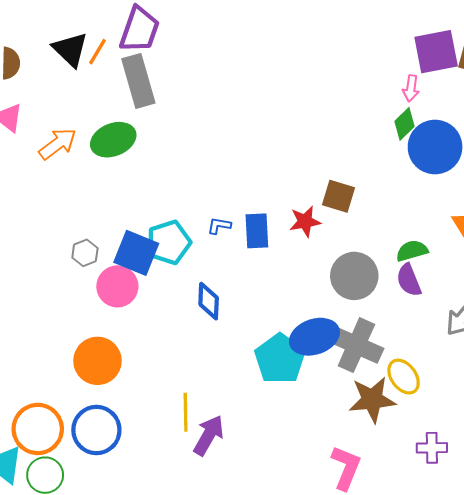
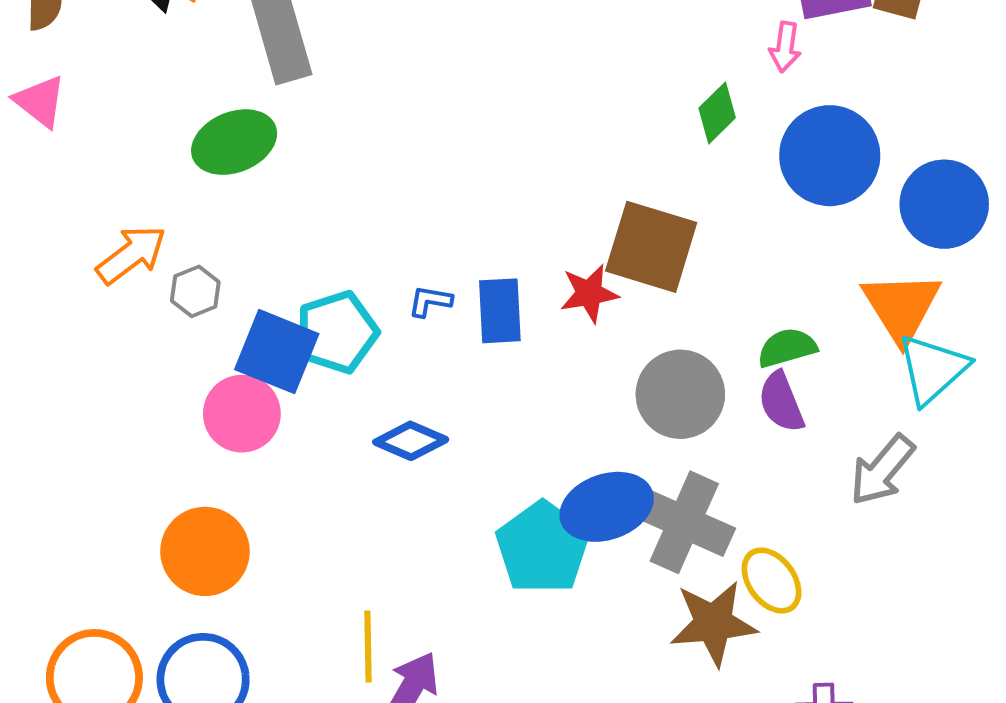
green diamond: (405, 124) -> (717, 113), moved
orange arrow: (58, 144) -> (131, 255), moved
brown square: (339, 196) -> (651, 247), size x1.5
gray hexagon: (85, 253) -> (195, 291), moved
blue diamond: (209, 301) -> (411, 441), turned -69

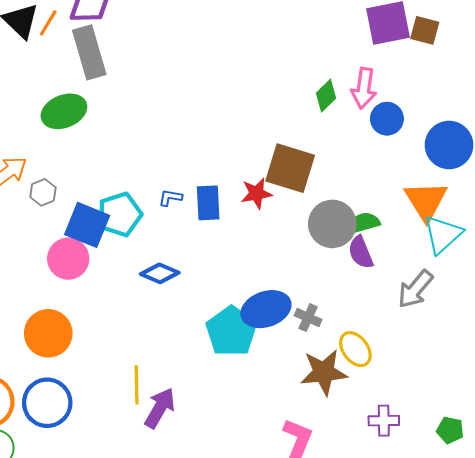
pink arrow: (785, 47) -> (364, 88), moved, size x1.5
blue circle: (830, 156) -> (387, 119), size x0.6
gray circle: (680, 394) -> (332, 224), moved
gray cross: (684, 522) -> (308, 318), size x0.5

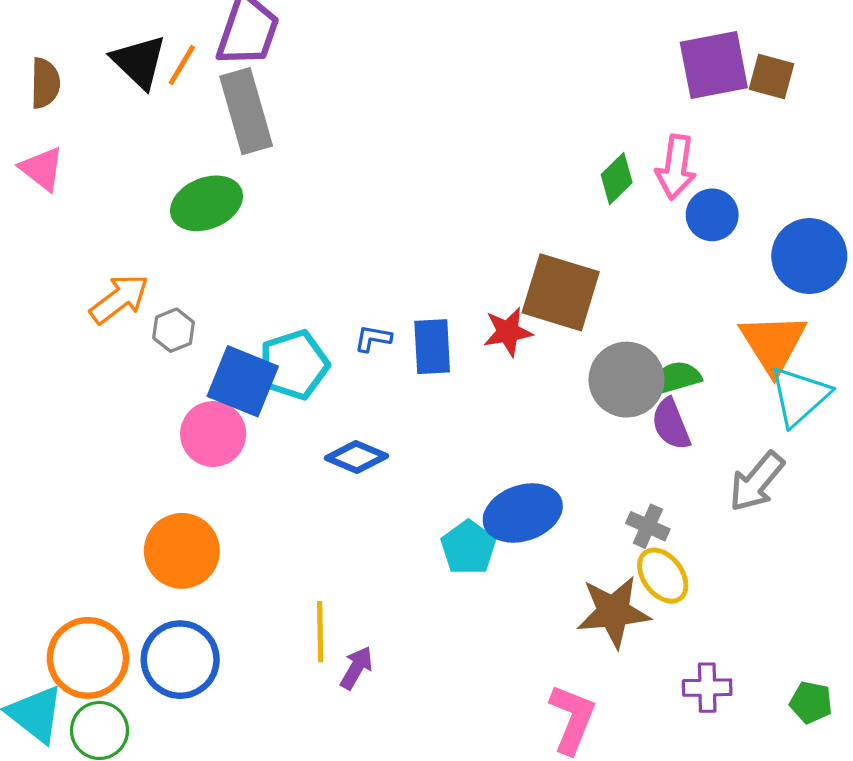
gray cross: (308, 318) -> (648, 526), moved
cyan pentagon: (231, 331) -> (468, 548), size x0.7
purple arrow: (160, 408) -> (356, 668), size x0.7

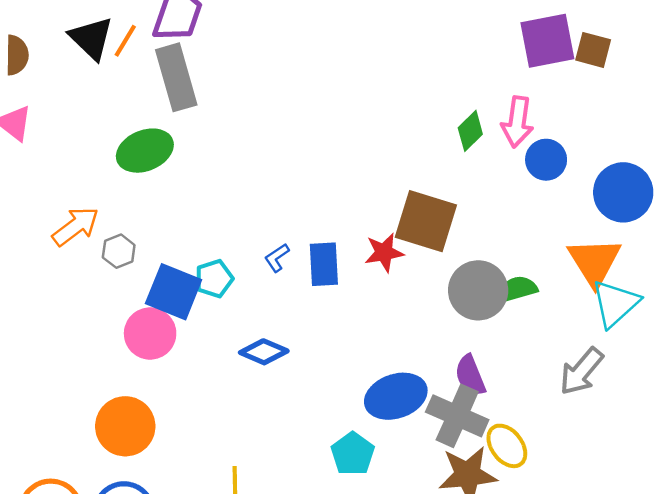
blue L-shape: (373, 338) -> (277, 258), turned -44
cyan pentagon: (294, 365) -> (214, 279), size x0.7
purple semicircle: (671, 424) -> (470, 375), moved
gray cross: (648, 526) -> (457, 416), moved, size x1.8
cyan pentagon: (468, 548) -> (353, 454), moved

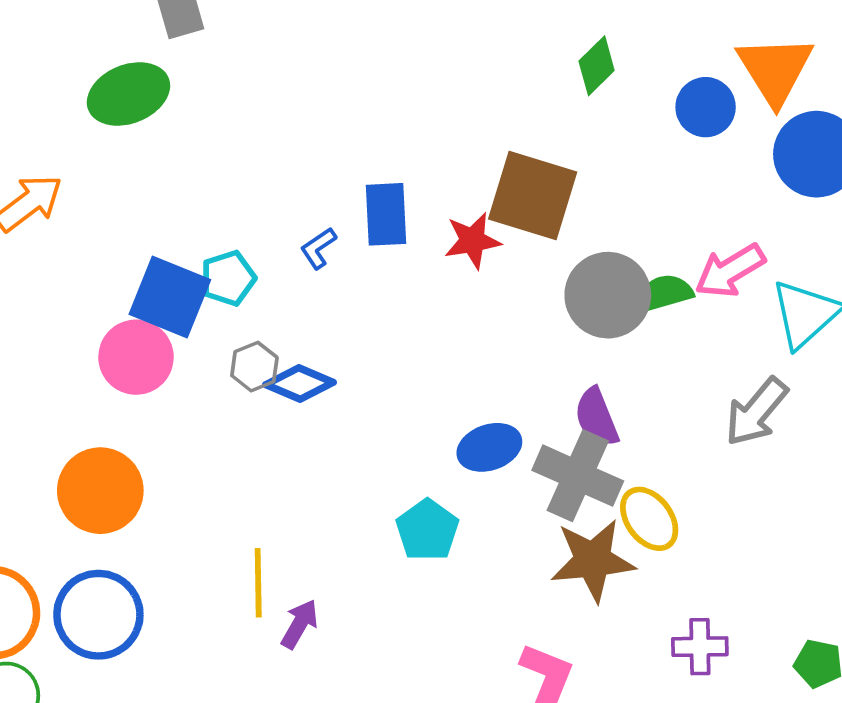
pink arrow: (517, 122) -> (730, 271), moved, turned 51
gray hexagon: (119, 251) -> (254, 367), moved
orange triangle: (594, 262) -> (775, 70), moved
blue rectangle: (324, 264) -> (386, 214), moved
blue ellipse: (396, 396) -> (489, 447), size x0.7

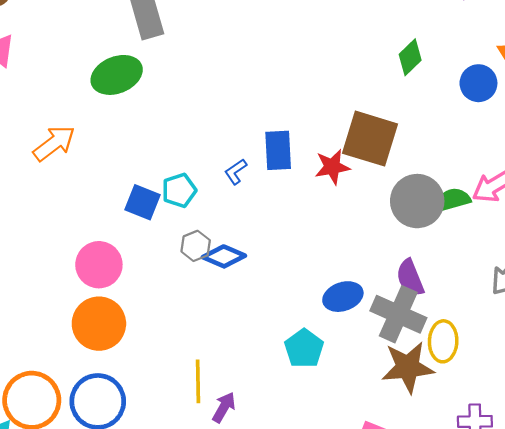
blue square: (170, 297) -> (143, 202), size x0.7
pink circle: (136, 357) -> (99, 265), moved
yellow ellipse: (649, 519) -> (443, 341), turned 39

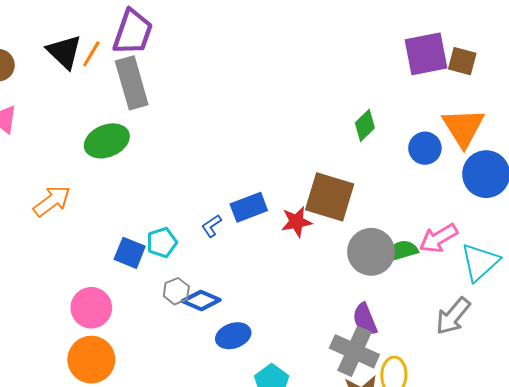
blue rectangle: (278, 150) -> (249, 207), turned 72
blue ellipse: (343, 297) -> (233, 336), moved

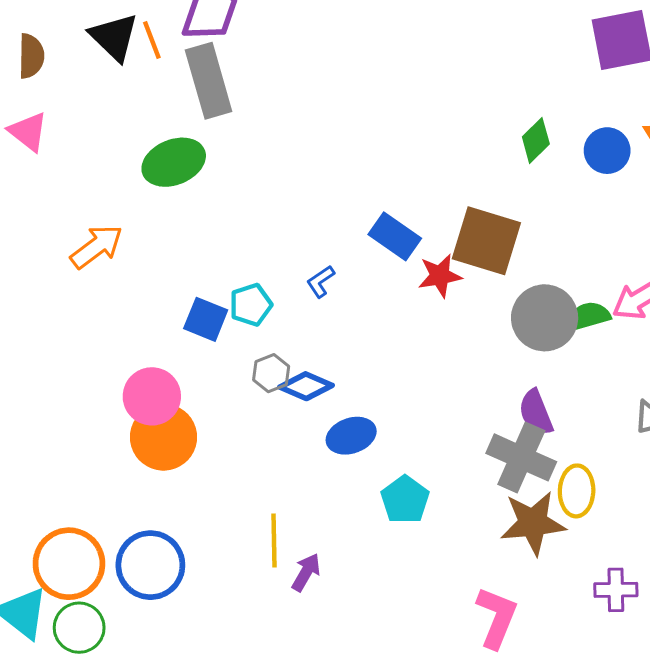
orange line: (91, 54) -> (152, 40), turned -52
blue circle: (425, 148) -> (607, 151), moved
blue rectangle: (249, 207) -> (395, 236), moved, turned 56
orange circle: (91, 360) -> (163, 437), moved

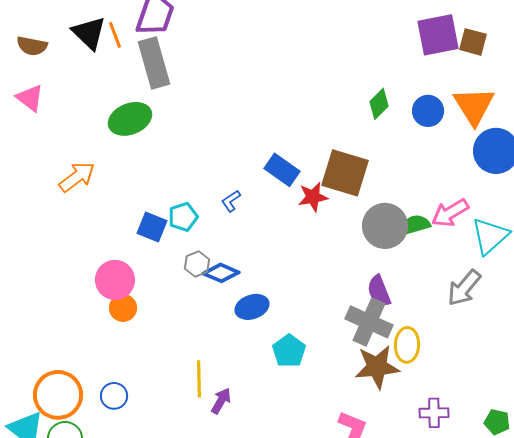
brown semicircle: (31, 56) -> (32, 46), turned 100
orange circle: (163, 437) -> (123, 308), size x0.6
blue circle: (150, 565) -> (114, 396), size x0.6

